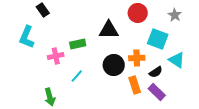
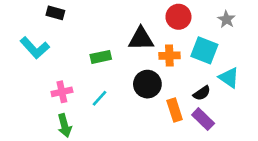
black rectangle: (43, 10) -> (55, 13), turned -40
cyan L-shape: (27, 37) -> (35, 48), turned -65
pink cross: (56, 56) -> (62, 92), moved
orange cross: (137, 58) -> (169, 56), moved

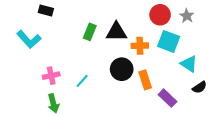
red circle: (178, 17) -> (160, 15), moved
green rectangle: (101, 57) -> (90, 32), moved, turned -56
black semicircle: (202, 93) -> (200, 87), moved
orange rectangle: (175, 110) -> (145, 80), moved

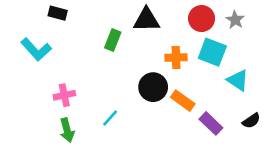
black triangle: (116, 32) -> (146, 20), moved
orange rectangle: (145, 80) -> (183, 101), turned -36
cyan line: (82, 81) -> (110, 118), moved
black semicircle: (200, 87) -> (251, 121), moved

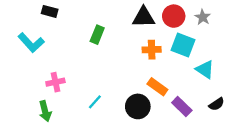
black triangle: (146, 20) -> (144, 17), moved
black circle: (153, 87) -> (138, 106), moved
green arrow: (67, 130) -> (45, 111), moved

